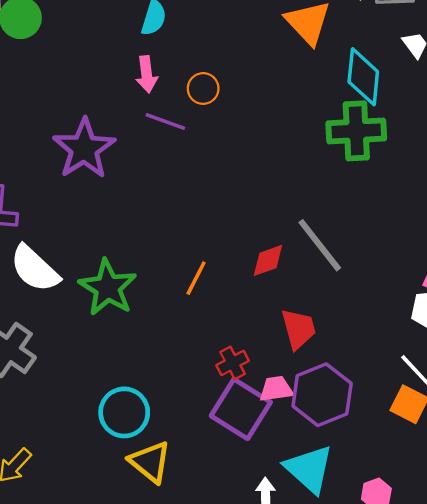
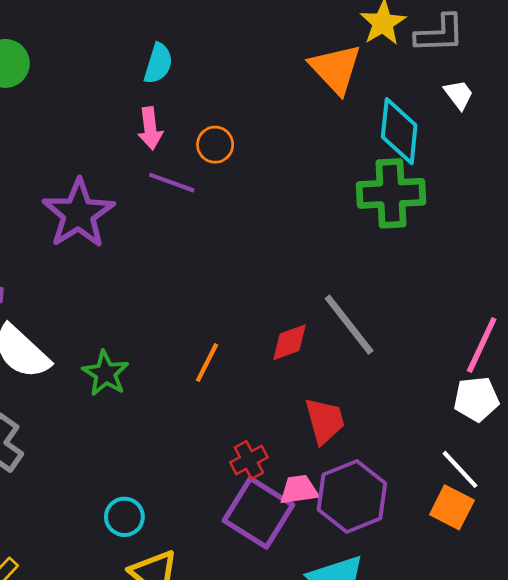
green star: (108, 288) -> (105, 373), size x0.7
cyan circle: (124, 412) -> (124, 517), size x0.7

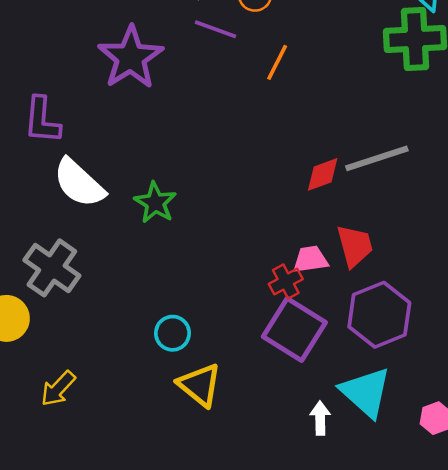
gray line: (349, 325) -> (377, 158), turned -70
orange line: (207, 363) -> (277, 62), moved
pink trapezoid: (299, 490) -> (310, 259), moved

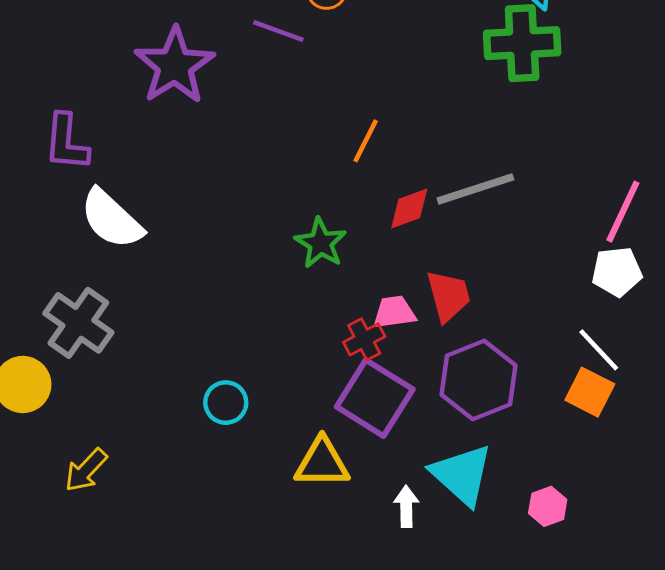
orange line: (277, 62) -> (366, 141), moved
green star: (155, 203) -> (321, 243), moved
yellow triangle: (200, 385) -> (322, 463), moved, turned -39

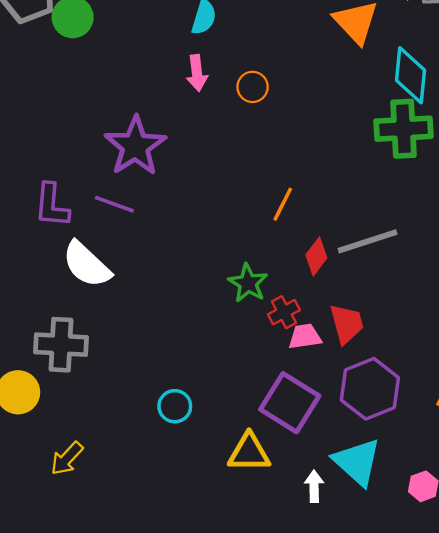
purple line: (278, 31) -> (114, 204), moved
red diamond: (409, 209) -> (316, 256), turned -33
gray cross: (78, 323) -> (61, 345), turned -32
red cross: (364, 339) -> (284, 312), moved

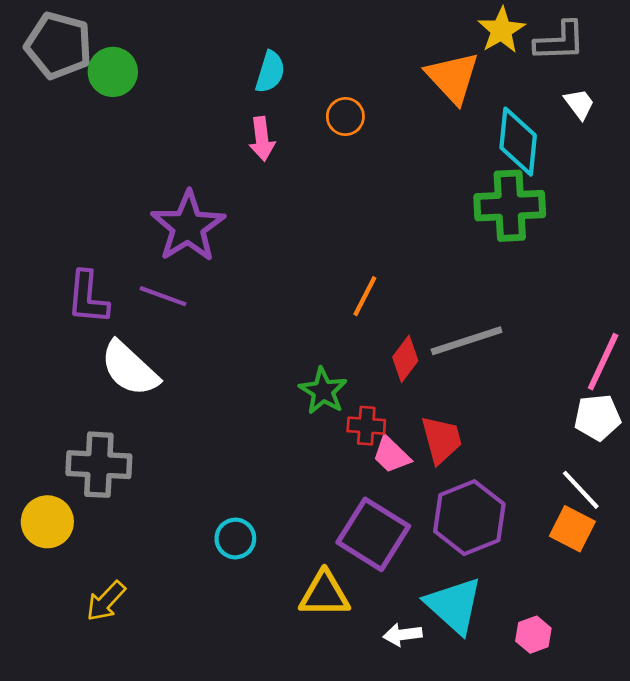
orange circle: (253, 87) -> (345, 117), moved
red cross: (284, 312) -> (366, 426), turned 32
pink trapezoid: (305, 337) -> (391, 455), turned -128
white arrow: (314, 486) -> (402, 635), turned -96

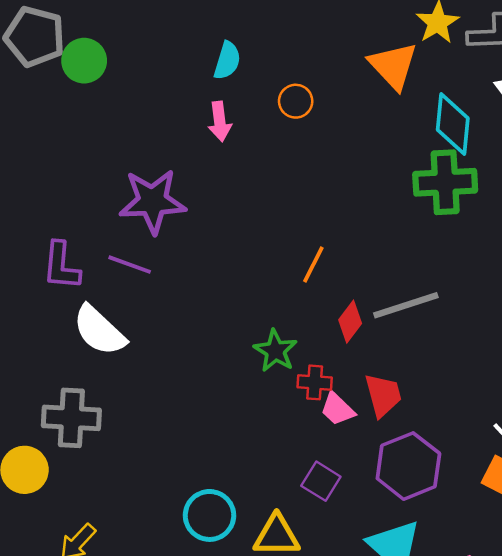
purple star: (188, 227) -> (152, 201), turned 30
purple square: (373, 534) -> (321, 481), size x0.6
cyan circle: (235, 539) -> (209, 515), moved, size x1.4

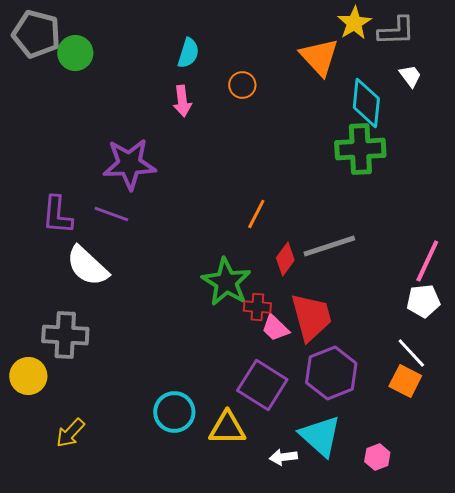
green star: (275, 351) -> (226, 282), size x1.4
red trapezoid: (383, 395) -> (311, 317), size x1.4
purple square: (321, 481) -> (262, 385), size x1.6

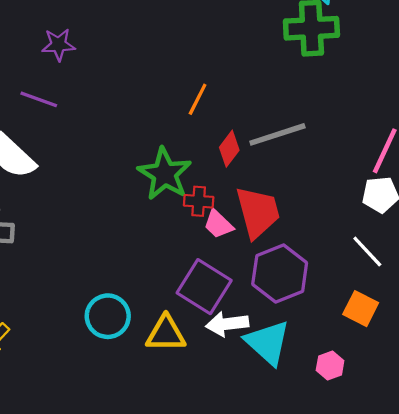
purple star: (129, 164) -> (58, 45), size x0.6
orange square: (405, 381) -> (361, 309), moved
white arrow: (283, 457) -> (227, 324), moved, size x1.4

